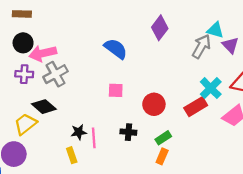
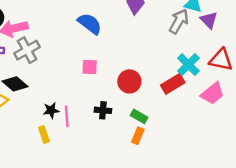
green rectangle: (163, 138) -> (139, 116), turned 63

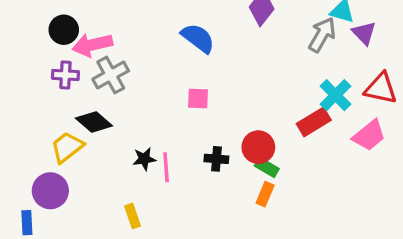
red circle: (129, 81) -> (258, 147), moved
yellow rectangle: (44, 134) -> (133, 216), moved

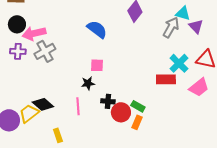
black diamond: (94, 122) -> (43, 104), moved
red rectangle: (314, 122) -> (166, 79), turned 30
yellow trapezoid: (67, 147) -> (29, 113), moved
red circle: (258, 147) -> (121, 112), moved
black star: (144, 159) -> (88, 83), moved

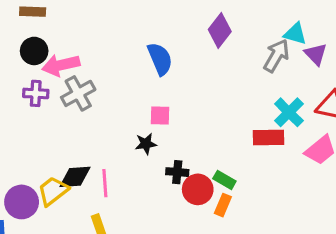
blue semicircle: (97, 29) -> (160, 59), turned 30
black diamond: (43, 104) -> (75, 177), turned -45
pink line: (78, 106) -> (105, 183), moved

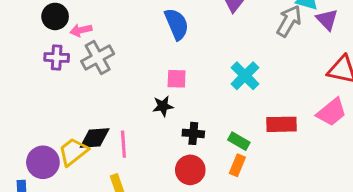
pink arrow: (61, 65) -> (81, 30), size x0.6
cyan cross: (289, 112) -> (245, 76), moved
red rectangle: (268, 137) -> (281, 124), moved
red circle: (198, 189) -> (190, 170), moved

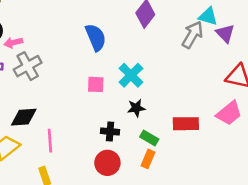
cyan cross: (245, 76) -> (131, 75), moved
black star: (163, 106) -> (136, 108), moved
black diamond: (95, 138) -> (24, 117), moved

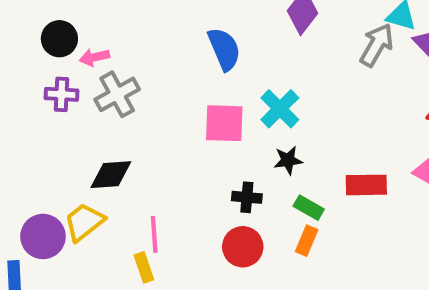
pink square: (96, 84) -> (224, 123), size x1.5
pink line: (50, 141) -> (154, 234), moved

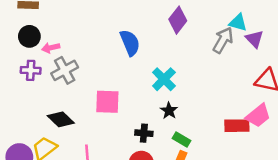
pink square: (224, 123) -> (107, 102), moved
black star: (288, 160) -> (169, 111), turned -30
black diamond: (111, 175) -> (61, 119), turned 48
red rectangle: (366, 185) -> (237, 126), moved

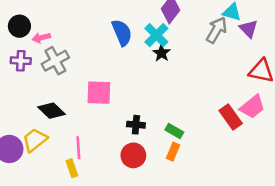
cyan cross: (164, 79) -> (156, 35), moved
black star: (169, 111) -> (162, 53), moved
red rectangle: (237, 126) -> (231, 117), turned 55

